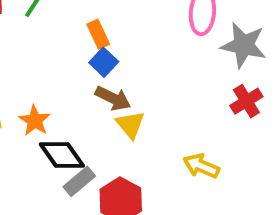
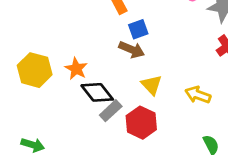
blue square: (104, 62) -> (138, 29), moved, turned 30
yellow triangle: (130, 125) -> (152, 85), moved

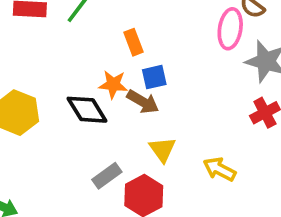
orange star: (76, 69) -> (113, 84), moved, turned -30
black diamond: (97, 92) -> (87, 110), moved

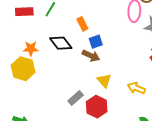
orange star: (113, 84) -> (31, 49), moved
black diamond: (87, 110) -> (61, 43), moved

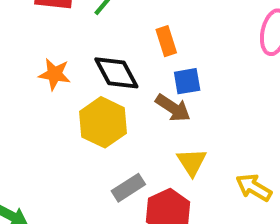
yellow hexagon: (23, 69) -> (103, 122), moved

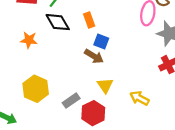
black diamond: (116, 73) -> (58, 22), moved
blue square: (187, 81) -> (101, 41), turned 32
yellow hexagon: (103, 122) -> (36, 89), moved

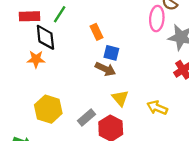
black diamond: (58, 22) -> (45, 37), moved, turned 30

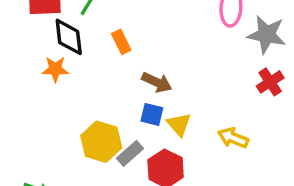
orange rectangle: (96, 32) -> (121, 42), moved
blue square: (111, 53) -> (152, 114), moved
yellow hexagon: (48, 109) -> (101, 142), moved

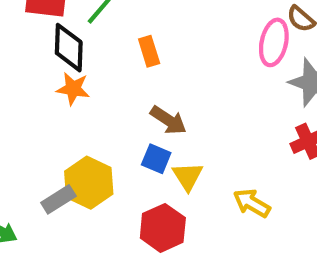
orange rectangle: (121, 42) -> (149, 51), moved
orange star: (55, 69) -> (73, 89), moved
gray rectangle: (130, 153) -> (58, 199), moved

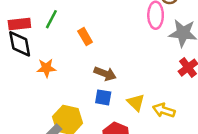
black diamond: (69, 48) -> (20, 44), moved
yellow triangle: (188, 176) -> (136, 102), moved

